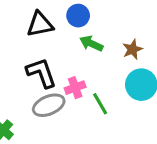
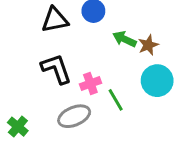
green arrow: (91, 43) -> (125, 39), moved
gray ellipse: (49, 105) -> (74, 116), moved

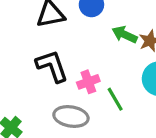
gray ellipse: (74, 116) -> (71, 116), turned 32

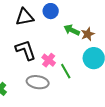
pink cross: (88, 82) -> (49, 60), turned -32

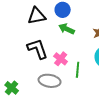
green arrow: (72, 30) -> (67, 29), moved
green line: (66, 71) -> (78, 70), turned 35

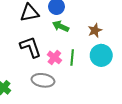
green line: (78, 70) -> (72, 57), moved

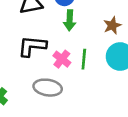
green arrow: (61, 26) -> (70, 20), turned -112
black L-shape: (31, 47) -> (32, 46), turned -65

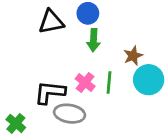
brown star: (112, 25) -> (133, 56), moved
black L-shape: (32, 46) -> (50, 92), moved

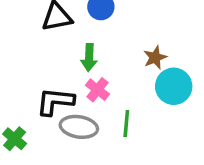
green arrow: (94, 40) -> (89, 57), moved
green line: (109, 83) -> (126, 124), moved

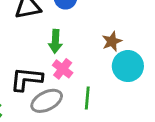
gray ellipse: (79, 127) -> (47, 101), turned -36

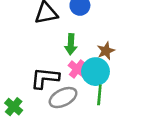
brown star: (112, 41) -> (106, 51), moved
cyan circle: (128, 66) -> (95, 72), moved

